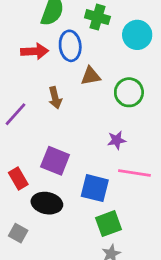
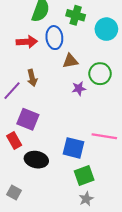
brown arrow: (55, 98) -> (32, 78), moved
purple star: (117, 140) -> (79, 89), moved
purple square: (55, 161) -> (28, 119), moved
gray square: (18, 233) -> (14, 192), moved

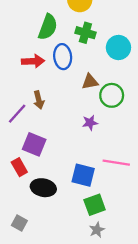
brown triangle: (70, 61) -> (90, 82), moved
purple star: (79, 89) -> (90, 123), moved

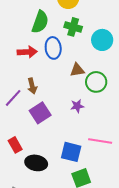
purple square: (34, 144) -> (40, 113), moved, turned 35

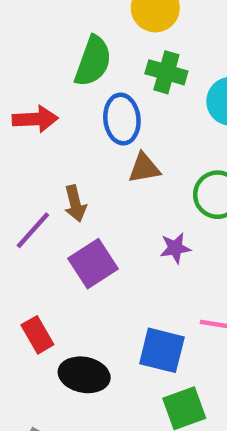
red arrow: (27, 52) -> (35, 119), moved
brown triangle: (77, 70) -> (144, 168), moved

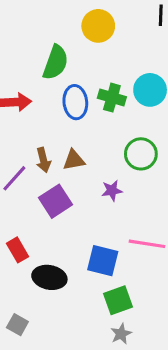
green cross: (166, 72) -> (112, 98), moved
brown triangle: (144, 168) -> (74, 160), moved

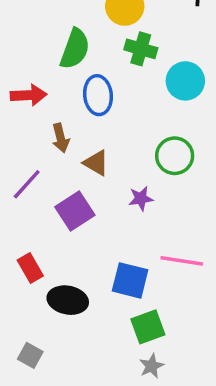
green cross: (112, 98) -> (141, 49), moved
brown arrow: (43, 160) -> (61, 138), moved
brown triangle: (74, 160) -> (96, 163), turned 40

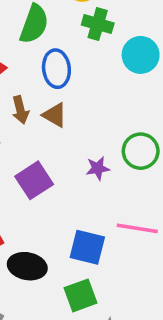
green circle: (175, 156) -> (141, 151), moved
brown triangle: (96, 163) -> (55, 115), moved
green square: (148, 327) -> (80, 295), moved

